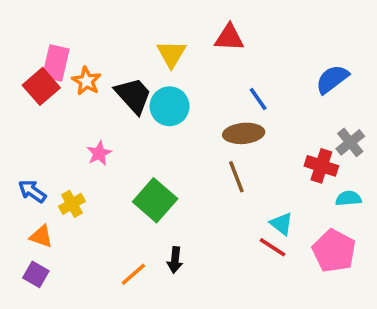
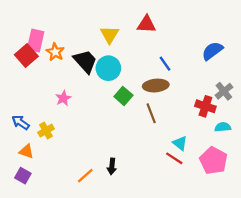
green square: (155, 200) -> (123, 96), moved, size x0.7

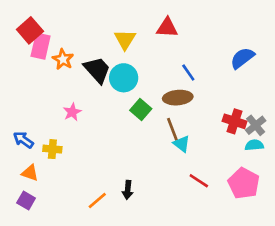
red square: (26, 55) -> (30, 30), moved
gray cross: (224, 91) -> (256, 125), moved
yellow cross: (46, 131) -> (52, 149), turned 35
cyan triangle: (180, 143) -> (182, 144), moved

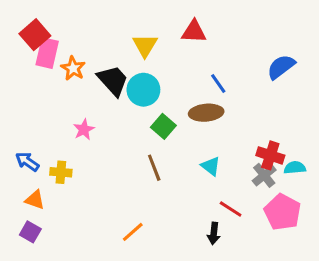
red cross: (234, 121) -> (270, 155), moved
gray cross: (256, 125) -> (264, 175), moved
brown line: (172, 129) -> (154, 168), moved
black arrow: (128, 190) -> (214, 233), moved
orange line: (97, 200) -> (133, 232), moved

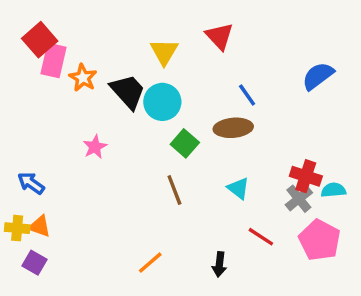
red triangle: (194, 32) -> (219, 36), turned 44
yellow cross: (61, 172) -> (17, 228), moved
black arrow: (214, 233) -> (219, 264), moved

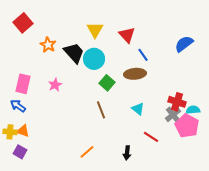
red triangle: (219, 36) -> (127, 35), moved
pink rectangle: (53, 60) -> (23, 84), moved
pink pentagon: (320, 240) -> (187, 126), moved

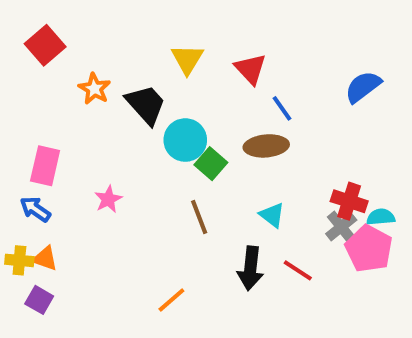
cyan circle: (94, 59) -> (185, 140), moved
pink star: (55, 85) -> (108, 199), moved
black arrow: (127, 153) -> (250, 268), moved, size x1.5

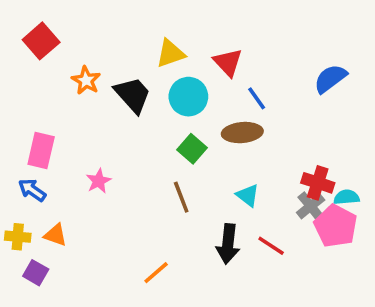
yellow triangle: (187, 59) -> (170, 53), turned 40
cyan circle: (185, 140) -> (188, 97), moved
orange triangle: (45, 258) -> (55, 235), moved

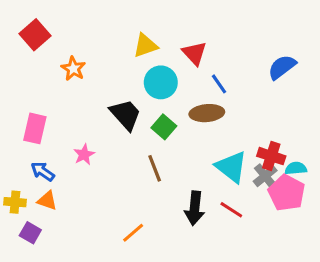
black trapezoid: (133, 95) -> (125, 115), moved
blue arrow: (32, 190) -> (43, 171), moved
cyan triangle: (248, 195) -> (231, 167), moved, size x1.6

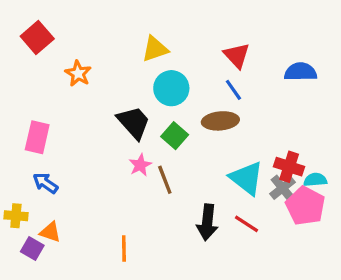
red triangle: (195, 53) -> (237, 55), moved
blue semicircle: (282, 67) -> (301, 72), turned 36
pink star: (84, 155) -> (140, 165), moved
orange triangle: (47, 201) -> (50, 232), moved
orange line: (133, 233) -> (124, 248), moved, turned -50

